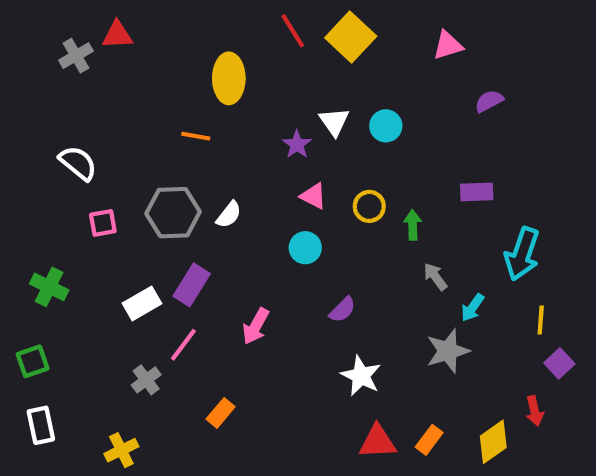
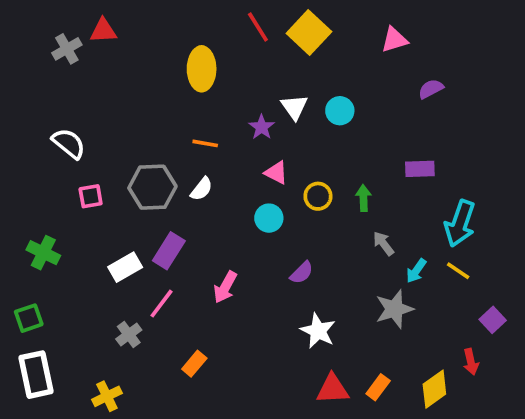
orange line: (196, 136) -> (205, 143), moved
yellow circle: (369, 206) -> (318, 196), moved
yellow line: (541, 320) -> (458, 271), moved, turned -60
white rectangle: (41, 425) -> (36, 375), size x1.4

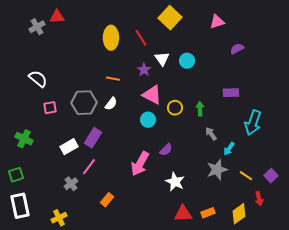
red line: (258, 27) -> (141, 38), moved
pink triangle: (276, 173) -> (152, 95), size x1.5
yellow line: (458, 271) -> (246, 176), moved
pink arrow: (225, 287) -> (140, 164), moved, size x1.4
orange rectangle: (378, 387) -> (208, 213), turned 32

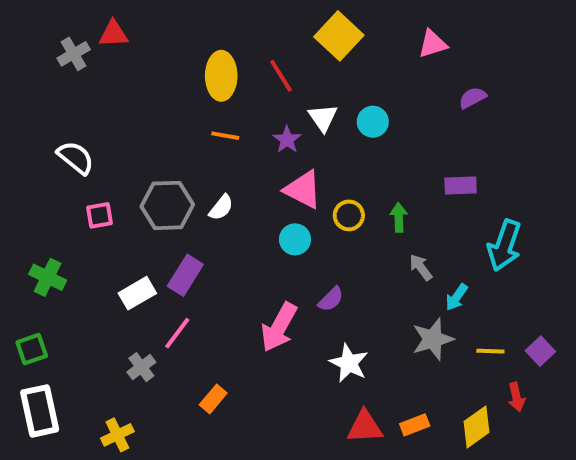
orange line: (113, 79) -> (225, 136), moved
yellow line: (246, 176) -> (490, 351), turned -32

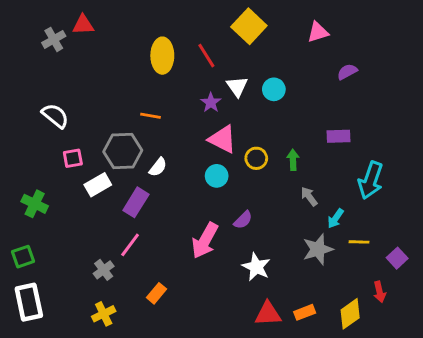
orange line: (225, 136) -> (151, 116), moved
white semicircle: (221, 207) -> (158, 167), moved
white rectangle: (137, 293) -> (98, 185), moved
yellow line: (490, 351) -> (359, 242), moved
yellow cross: (117, 435) -> (104, 314), moved

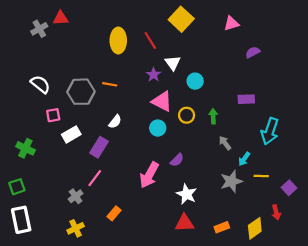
cyan circle: (274, 89) -> (195, 81), moved
gray hexagon: (123, 151) -> (81, 92), moved
red triangle: (268, 314) -> (184, 223), moved

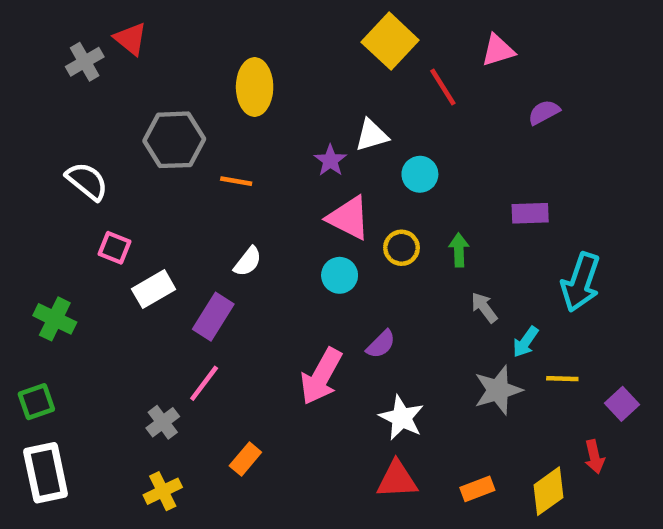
red triangle: (61, 18) -> (131, 39), turned 42
red line: (150, 41) -> (443, 87), moved
white triangle: (173, 63) -> (372, 135), turned 49
gray hexagon: (81, 92) -> (174, 140), moved
pink square: (53, 115) -> (115, 248), turned 32

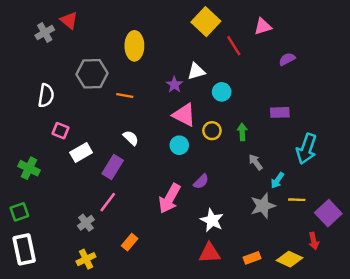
white semicircle: (87, 181) -> (46, 96), turned 60
white semicircle: (248, 262) -> (131, 138), turned -84
purple square: (622, 404) -> (328, 213), size x1.5
yellow diamond: (548, 491) -> (289, 259), turned 60

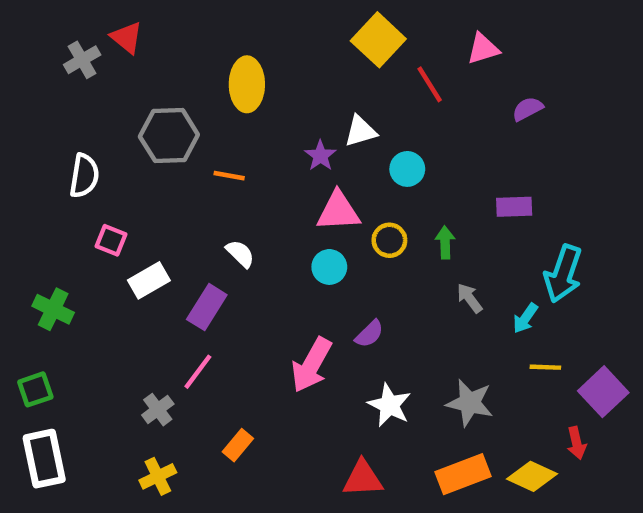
pink triangle: (184, 115) -> (338, 211), turned -30
cyan arrow: (277, 180) -> (525, 318), moved
gray star: (263, 206) -> (470, 403), moved, turned 30
red triangle: (210, 253) -> (363, 479), moved
orange rectangle: (252, 258) -> (463, 474), size x1.6

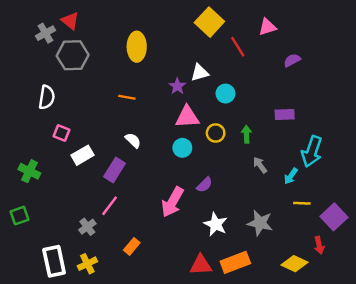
gray hexagon: (169, 136) -> (73, 55), moved
white rectangle: (44, 459) -> (54, 261), moved
orange rectangle: (463, 474) -> (235, 262), moved

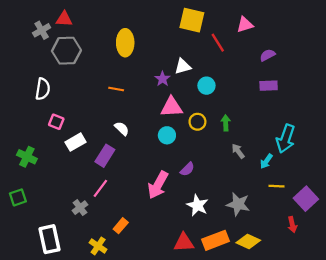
red triangle: (70, 21) -> (64, 19), turned -36
yellow square: (209, 22) -> (192, 20), turned -30
purple rectangle: (285, 115) -> (269, 86), moved
yellow cross: (87, 264) -> (98, 246), moved, turned -30
yellow diamond: (295, 264) -> (248, 241), moved

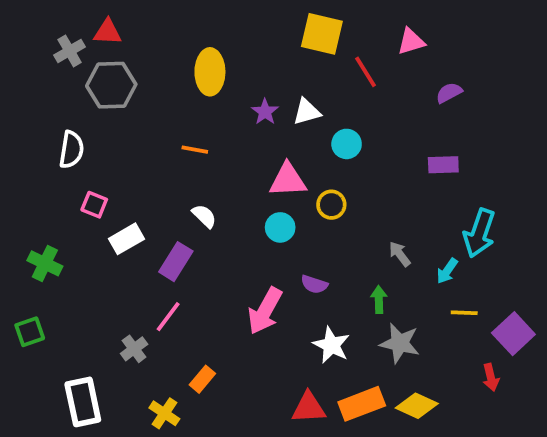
purple star: (162, 79) -> (265, 112), moved
purple rectangle: (269, 86) -> (443, 165), moved
green arrow: (226, 123) -> (379, 300), moved
purple semicircle: (187, 169) -> (314, 284), turned 63

